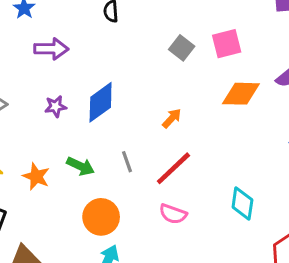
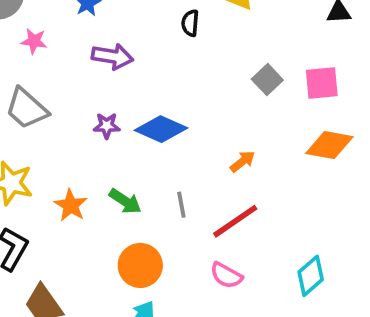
blue diamond: (101, 102) -> (161, 129), turned 51
cyan diamond: (242, 204) -> (311, 276), turned 32

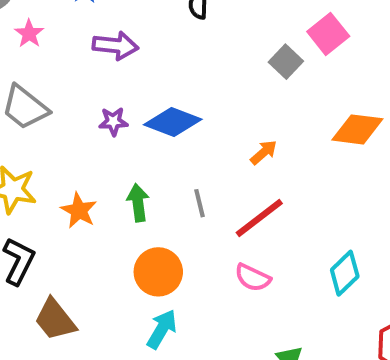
pink star: (34, 41) -> (29, 34), turned 30
pink square: (322, 83) -> (328, 34), moved, turned -30
green arrow: (125, 201) -> (138, 203), turned -128

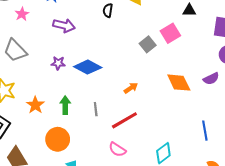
orange diamond: (357, 129) -> (179, 83), turned 50
orange circle: (158, 272) -> (58, 139), moved

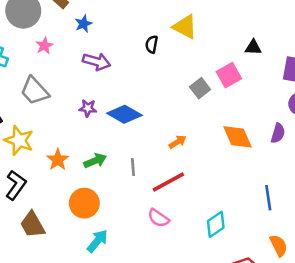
purple semicircle: (211, 79) -> (278, 133), turned -49
green arrow: (65, 105) -> (95, 161), turned 66

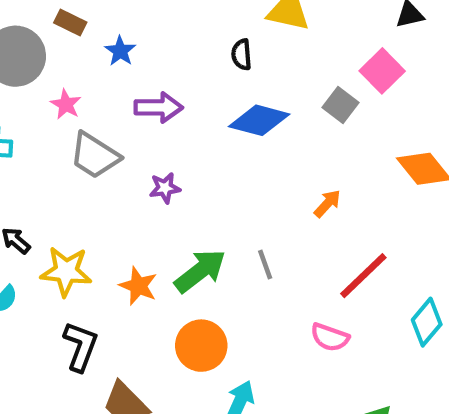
gray trapezoid: (35, 91) -> (95, 155), moved
blue diamond: (124, 114) -> (259, 120), moved
green arrow: (95, 161) -> (200, 271), size x1.4
red line: (168, 182) -> (363, 276), moved

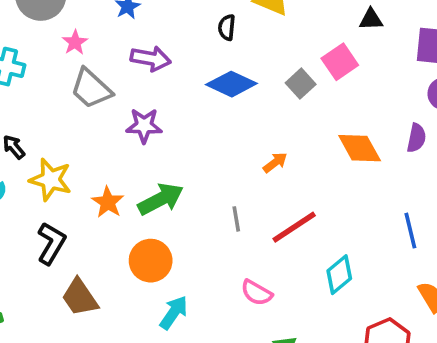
purple star: (165, 188) -> (144, 126), size x1.4
gray line: (265, 265) -> (236, 219), moved
pink semicircle: (330, 337) -> (257, 293), moved

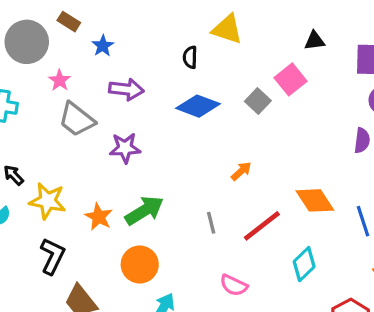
orange diamond: (360, 148) -> (315, 200), moved

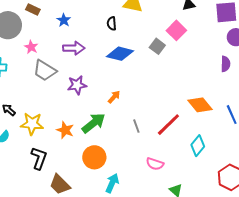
blue star: (103, 46) -> (64, 20), moved
orange arrow: (241, 171) -> (114, 97), moved

